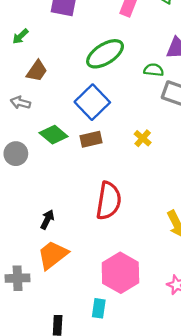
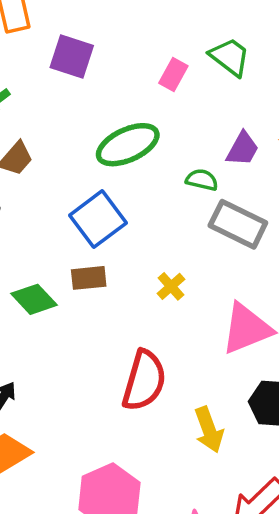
green diamond: (54, 135) -> (34, 299), moved
red semicircle: (109, 201) -> (144, 381), moved

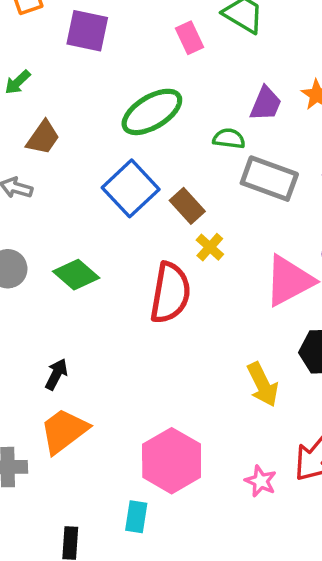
pink rectangle: (173, 75) -> (190, 38), turned -48
brown rectangle: (89, 278) -> (187, 206), moved, turned 60
red semicircle: (144, 381) -> (170, 293), moved

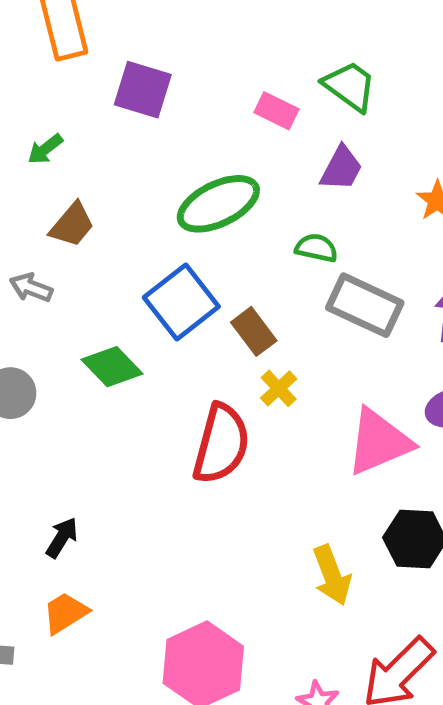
pink rectangle: (190, 38) -> (276, 111), turned -44
purple trapezoid: (266, 104) -> (341, 168), moved
green diamond: (76, 275) -> (112, 367), moved
orange trapezoid: (64, 431) -> (65, 613), size x0.7

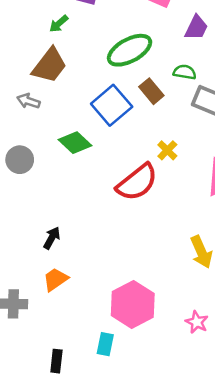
green arrow: (45, 149) -> (59, 24), moved
brown trapezoid: (72, 225) -> (49, 65), size x1.4
brown rectangle: (254, 331) -> (151, 91), moved
red semicircle: (221, 444) -> (137, 182), turned 39

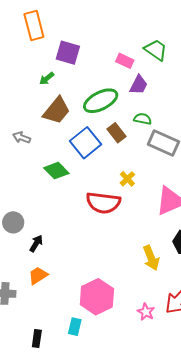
purple trapezoid: (196, 28) -> (139, 85), moved
brown trapezoid: (49, 65) -> (57, 111), moved
gray circle: (20, 160) -> (13, 222), moved
red semicircle: (137, 182) -> (103, 203), turned 44

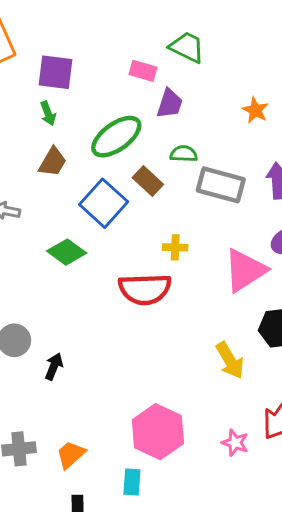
green arrow: (47, 79) -> (48, 113), moved, turned -63
brown trapezoid: (57, 111) -> (53, 162), size x0.7
yellow cross: (127, 179) -> (175, 247), turned -35
orange trapezoid: (38, 276) -> (71, 455), moved

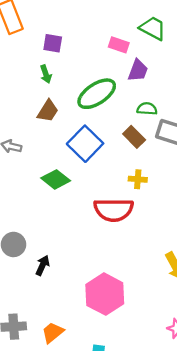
purple square: (55, 72) -> (53, 43), size x0.7
brown rectangle: (148, 181) -> (134, 137), moved
pink hexagon: (158, 432) -> (105, 294), moved

